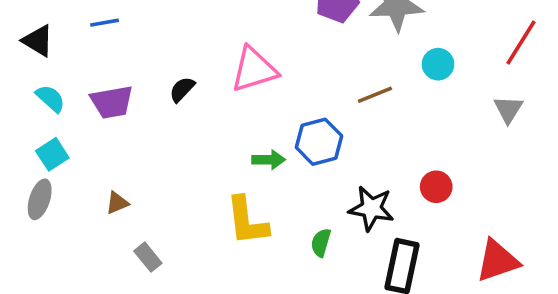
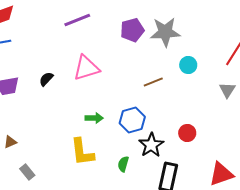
blue hexagon: (319, 142) -> (132, 120), moved
black star: (371, 208) -> (151, 145), turned 30

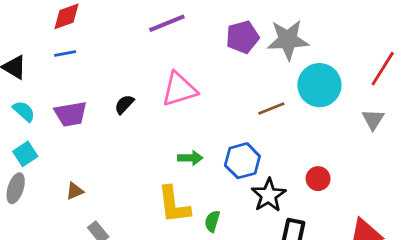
cyan circle: (188, 65) -> (319, 85), size x1.8
green semicircle: (123, 164) -> (212, 221), moved

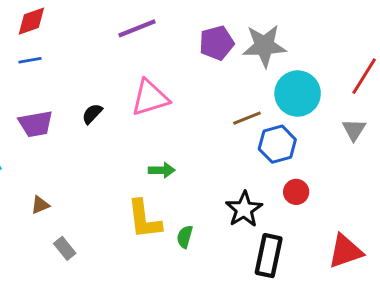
blue hexagon: (242, 161) -> (277, 144), moved

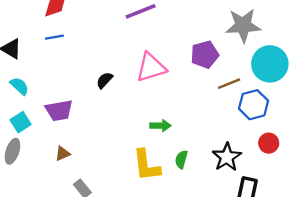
purple pentagon: (217, 43) -> (205, 55), moved
purple trapezoid: (36, 124) -> (59, 110), moved
green semicircle: (185, 237) -> (181, 159), moved

